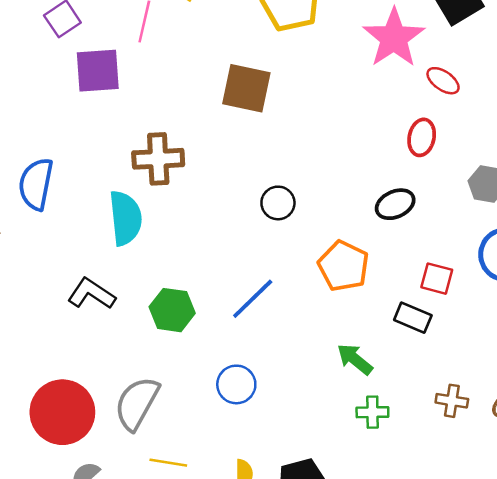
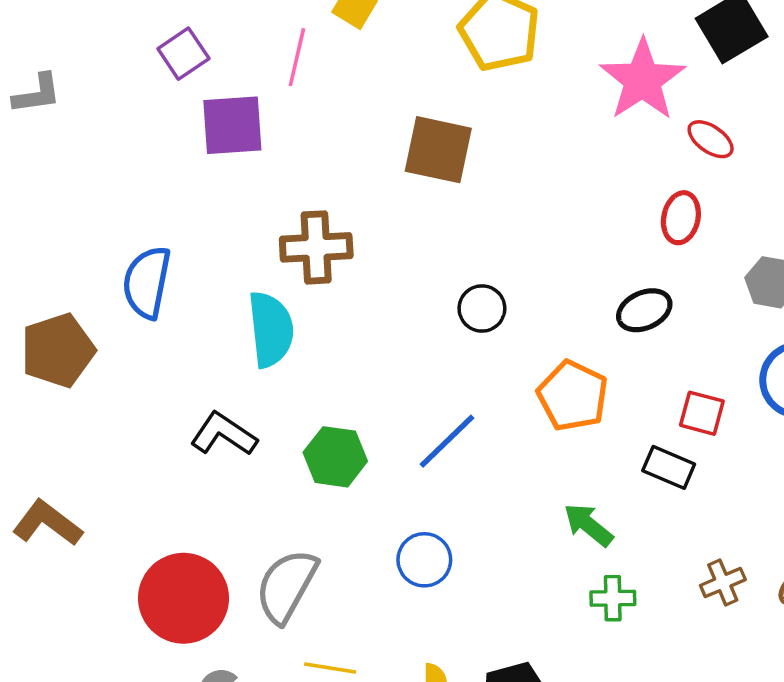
brown cross: (452, 401) -> (723, 582), turned -32

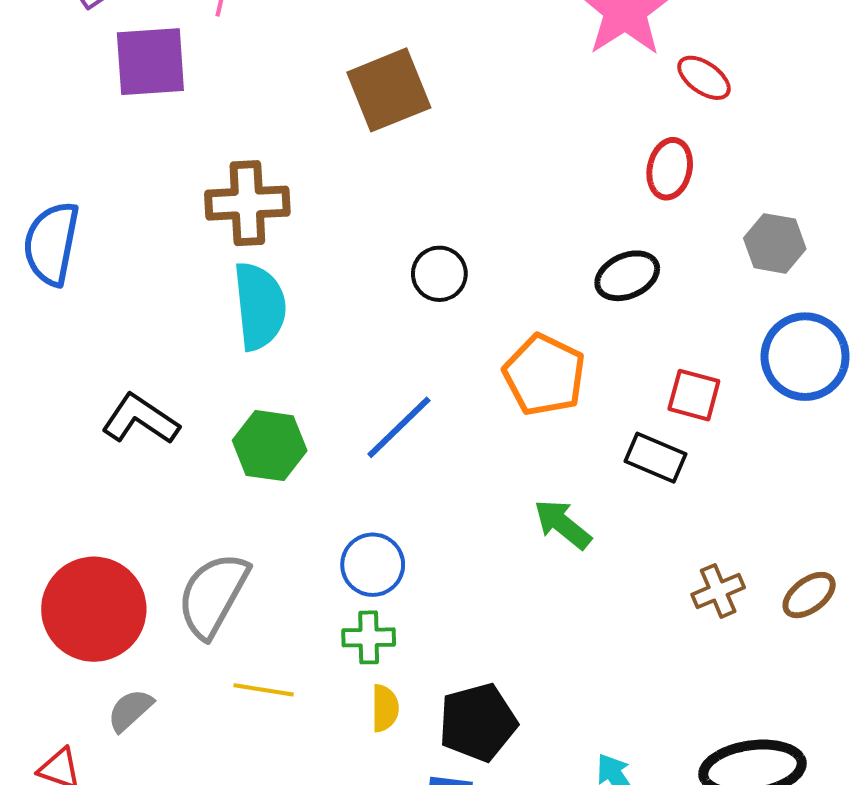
brown square: (438, 150) -> (389, 90), turned -34
cyan semicircle: (271, 329) -> (260, 306), moved
green cross: (613, 598) -> (369, 637), moved

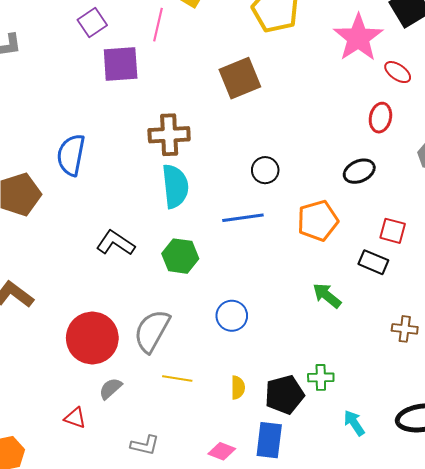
orange pentagon: (544, 375) -> (318, 221), turned 30
blue line: (399, 427) -> (243, 218), moved, turned 36
brown cross: (718, 591) -> (405, 329), turned 30
green cross: (369, 637) -> (321, 377), moved

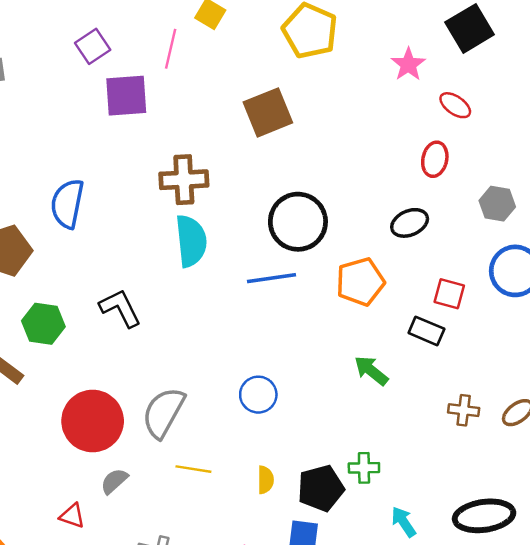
pink star: (358, 38) -> (408, 64), size x0.6
black circle: (265, 170) -> (298, 222), size x1.8
black L-shape: (116, 243) -> (120, 308), turned 30
green hexagon: (180, 256) -> (43, 324), moved

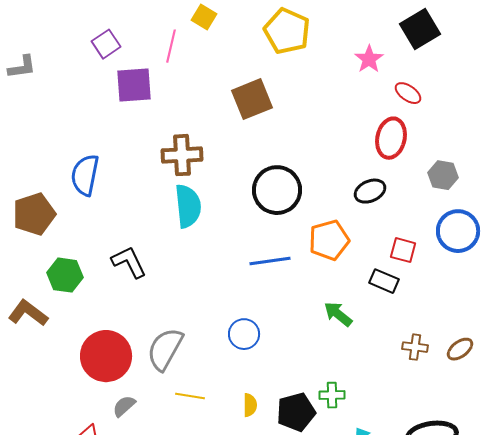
red ellipse: (435, 159) -> (391, 138), size x1.4
blue line: (271, 278) -> (270, 261), moved

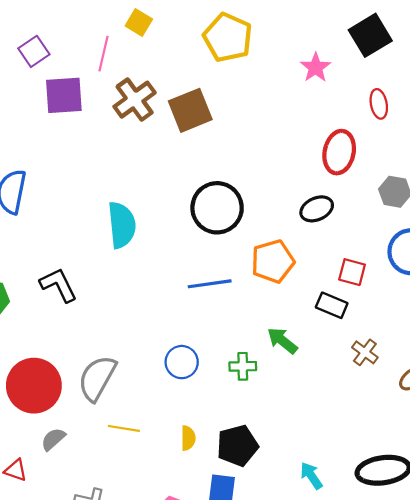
red ellipse: (408, 93) -> (379, 104), moved, turned 44
brown cross: (182, 155) -> (135, 100), moved, turned -33
brown cross: (415, 347) -> (365, 352), moved, turned 30
green cross: (332, 395) -> (243, 366), moved

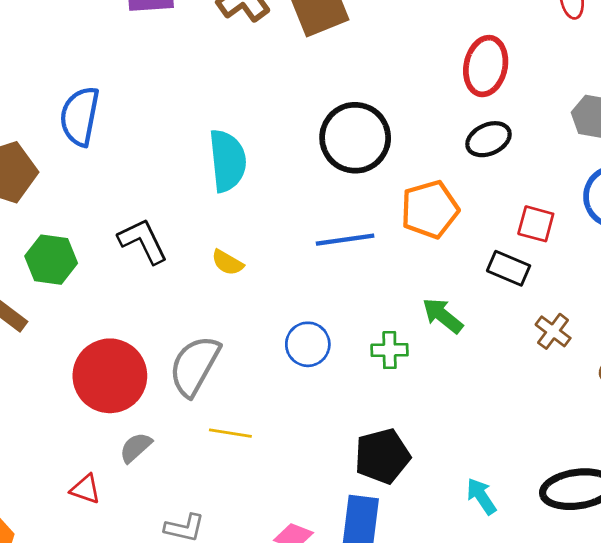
red ellipse: (339, 152) -> (486, 66), moved
yellow semicircle: (188, 438) -> (227, 263), moved, turned 120

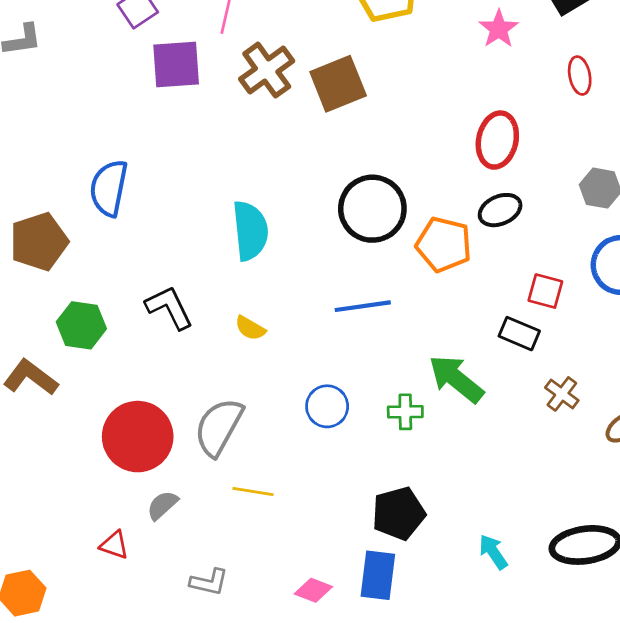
orange pentagon: (430, 209) -> (444, 244), moved, turned 30
green arrow: (443, 316) -> (456, 379), size x1.4

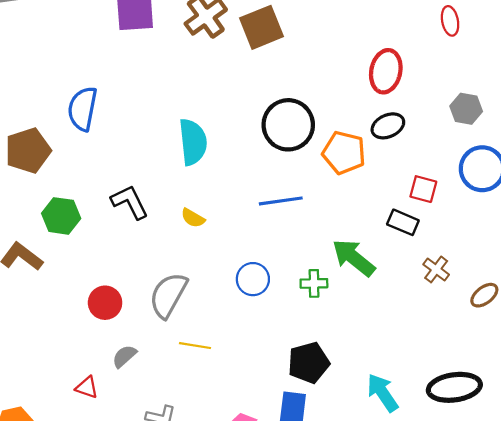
red circle: (138, 437) -> (105, 303), size x0.6
cyan arrow: (493, 552) -> (383, 393), size x1.4

